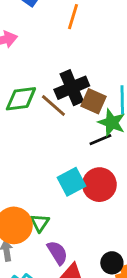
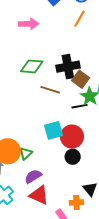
brown line: (53, 105) -> (50, 90), moved, turned -36
purple semicircle: (57, 253) -> (33, 176), turned -102
black circle: (112, 263) -> (73, 157), moved

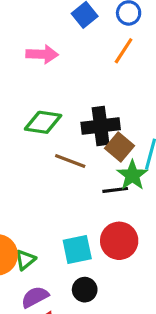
cyan square: (54, 130) -> (77, 250), moved
red circle: (72, 137) -> (119, 241), moved
black circle: (73, 157) -> (85, 290), moved

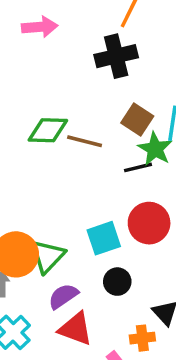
green diamond: (43, 122) -> (48, 130), moved
black cross: (101, 126) -> (116, 56), moved
green triangle: (25, 260) -> (48, 256), size x1.5

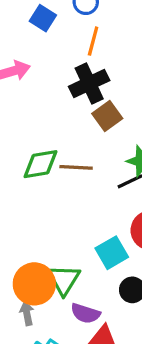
brown square: (137, 119) -> (107, 116), moved, turned 32
purple semicircle: (63, 296) -> (85, 313), turned -116

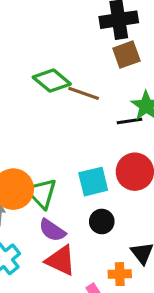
green diamond: (40, 164) -> (52, 81), turned 33
green triangle: (64, 280) -> (42, 193), turned -32

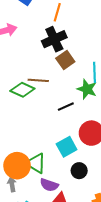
brown line: (84, 93) -> (38, 80), moved
black line: (129, 121) -> (66, 107), moved

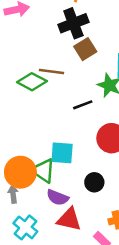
cyan square: (67, 147) -> (62, 153), moved, turned 30

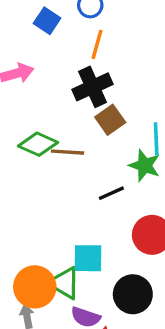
green diamond: (32, 82) -> (38, 144), moved
black circle: (94, 182) -> (133, 294), size x1.5

